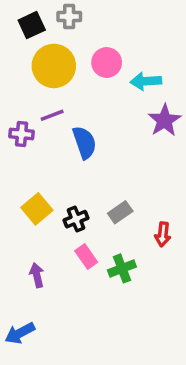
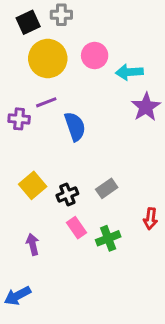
red arrow: (163, 234) -> (150, 219), moved

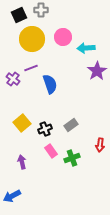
purple cross: (19, 119) -> (13, 79), turned 32

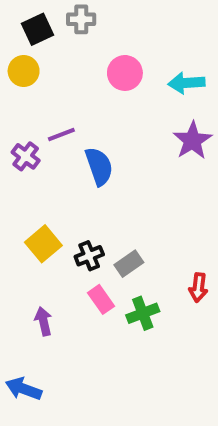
yellow circle: (32, 39) -> (24, 71), moved, size x0.6
cyan arrow: (86, 48) -> (186, 83), moved
gray rectangle: (71, 125) -> (129, 264), moved
blue arrow: (12, 196) -> (24, 389), turned 48

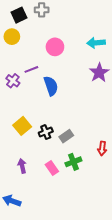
pink circle: (125, 73) -> (55, 47), moved
pink rectangle: (101, 299) -> (52, 168), moved

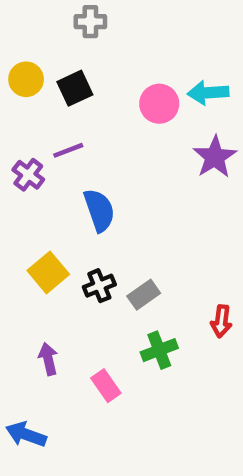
black square: (19, 15) -> (75, 88), moved
pink circle: (55, 47) -> (159, 104), moved
blue semicircle: (51, 86) -> (99, 210), moved
pink rectangle: (52, 168) -> (106, 386), moved

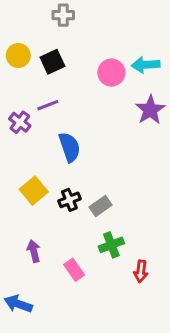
red arrow: (221, 321) -> (141, 271), moved

